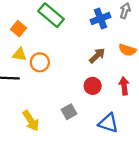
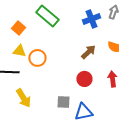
gray square: (69, 112) -> (63, 102), turned 32
yellow arrow: (31, 121) -> (23, 98), moved
blue triangle: (108, 123) -> (83, 112), moved, turned -30

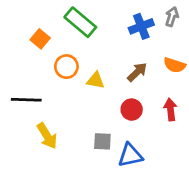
yellow triangle: (19, 51) -> (96, 80), moved
orange circle: (37, 58) -> (66, 67), moved

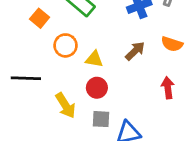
red circle: (132, 110) -> (97, 88), moved
yellow arrow: (47, 136) -> (66, 105), moved

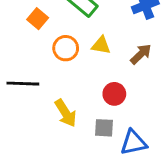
yellow triangle: (94, 59) -> (101, 45), moved
red circle: (97, 88) -> (114, 94), moved

